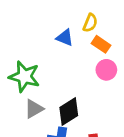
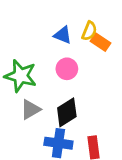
yellow semicircle: (90, 23) -> (89, 31), moved
pink circle: (106, 70) -> (67, 69), moved

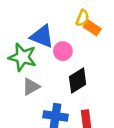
blue triangle: (63, 35) -> (42, 36), moved, size x1.5
black diamond: (67, 112) -> (78, 80), moved

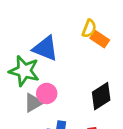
pink circle: (63, 51) -> (47, 93), moved
black diamond: (78, 80) -> (101, 96), moved

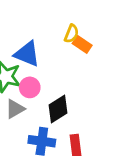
pink circle: (47, 93) -> (30, 87), moved
black diamond: (101, 96) -> (58, 109), moved

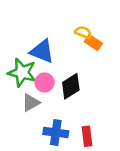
yellow semicircle: (71, 34) -> (83, 33), turned -90
black diamond: (58, 109) -> (71, 86), moved

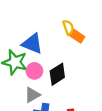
yellow semicircle: (83, 33) -> (68, 27), turned 48
gray triangle: (31, 103) -> (32, 95), moved

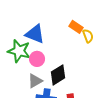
yellow semicircle: (68, 27) -> (88, 36), moved
black diamond: (57, 74) -> (58, 75), moved

